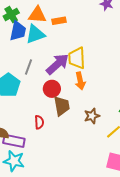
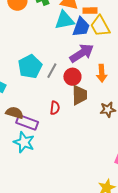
blue trapezoid: (18, 31) -> (81, 27), moved
yellow trapezoid: (77, 58) -> (100, 26), moved, turned -35
gray line: (29, 67) -> (52, 71), moved

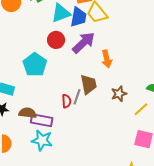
gray line: (52, 71) -> (77, 97), moved
red circle: (72, 77) -> (56, 40), moved

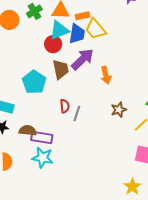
red circle: (56, 40) -> (53, 44), moved
brown trapezoid: (89, 84) -> (61, 69), moved
red semicircle: (66, 101) -> (65, 106), moved

